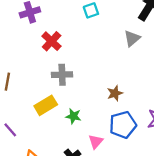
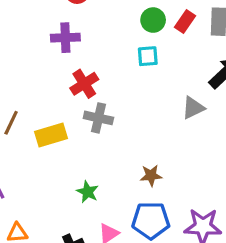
gray cross: (62, 75) -> (98, 118), moved
yellow rectangle: (46, 105) -> (51, 135), moved

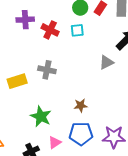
red cross: (84, 84) -> (50, 30), moved, turned -30
green star: (88, 192) -> (41, 116), size x1.5

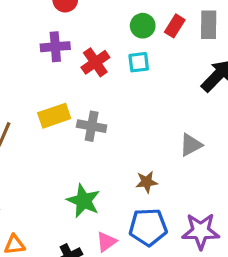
red cross: (50, 30) -> (95, 62), turned 30
gray triangle: (106, 62) -> (191, 145), moved
yellow rectangle: (17, 81) -> (54, 116), moved

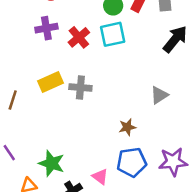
cyan square: (139, 62) -> (113, 34), size x1.5
green star: (84, 201) -> (52, 163), moved
pink triangle: (106, 242) -> (100, 177), turned -42

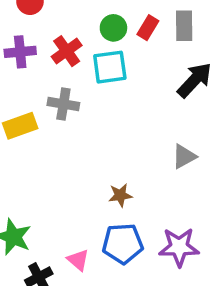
red cross: (79, 37) -> (67, 51), moved
gray cross: (80, 88) -> (63, 104), moved
gray triangle: (159, 95) -> (184, 156), moved

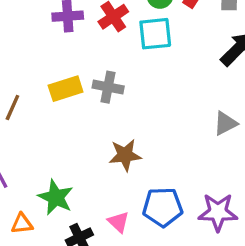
gray cross: (63, 104) -> (108, 87), moved
brown star: (120, 195) -> (125, 155), moved, size x1.4

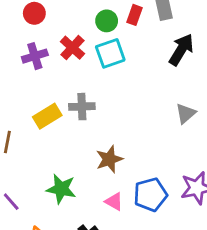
green star: (56, 197) -> (61, 189), moved
pink triangle: (119, 222) -> (114, 202), moved

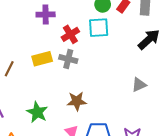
red cross: (72, 48) -> (70, 34), moved

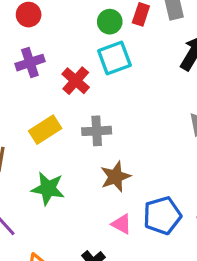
gray cross: (68, 59) -> (97, 131), moved
green star: (37, 112) -> (48, 189), moved

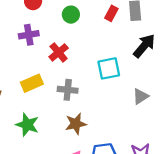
green circle: (110, 22) -> (71, 15), moved
cyan square: (114, 58) -> (109, 68), moved

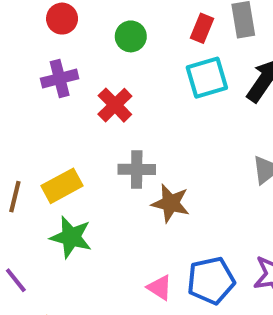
cyan square: (109, 68) -> (207, 78), moved
yellow rectangle: (32, 83) -> (62, 186), moved
brown star: (76, 124) -> (171, 203), moved, turned 30

